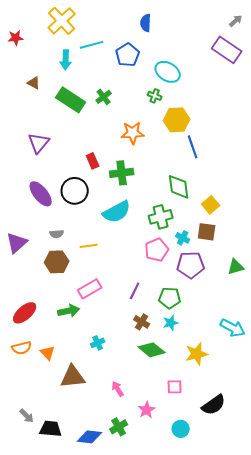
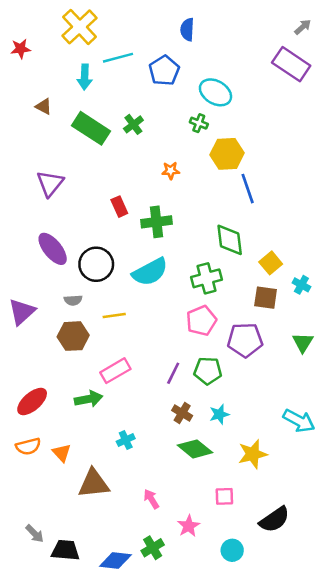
orange star: (133, 133) -> (171, 171), size x0.6
black circle: (75, 191) -> (96, 264), moved
cyan cross: (183, 238) -> (301, 285), moved
green triangle: (236, 267) -> (303, 342), turned -42
green pentagon: (170, 298) -> (208, 371), moved

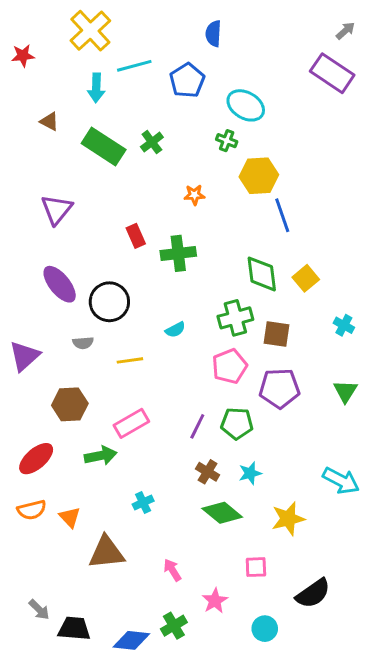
yellow square: (271, 263) -> (306, 278), moved
cyan semicircle: (150, 272) -> (175, 330), moved, size x0.5
brown square: (266, 298) -> (276, 334), moved
brown hexagon: (73, 336) -> (70, 404), moved

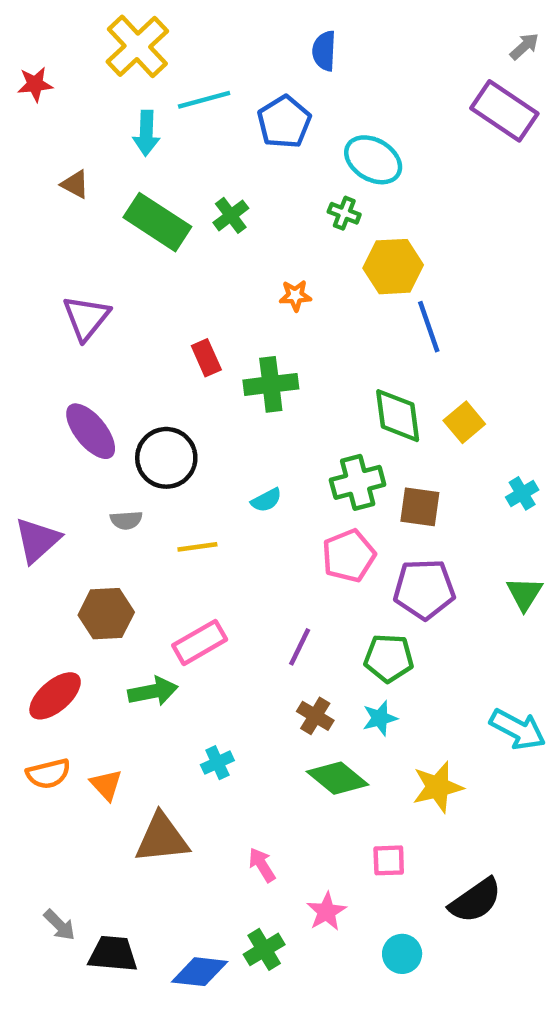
cyan cross: (344, 325) -> (522, 493), turned 30
green pentagon: (237, 423) -> (389, 658), moved

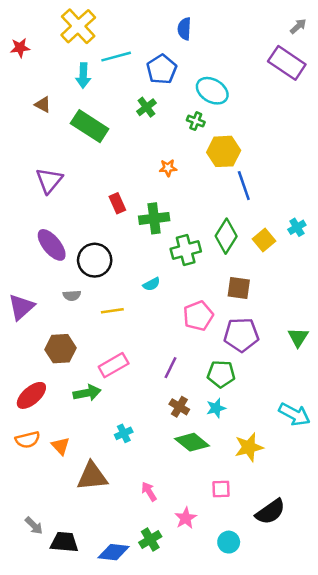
green cross: (231, 215) -> (146, 107), moved
green diamond: (398, 416) -> (226, 236), turned 40
green cross: (358, 482) -> (186, 250), moved
cyan cross: (522, 493) -> (297, 227), moved

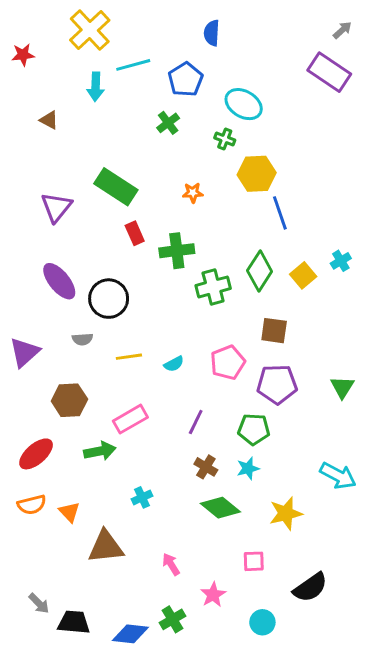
green rectangle: (90, 126) -> (116, 187), moved
cyan semicircle: (152, 284) -> (174, 364), moved

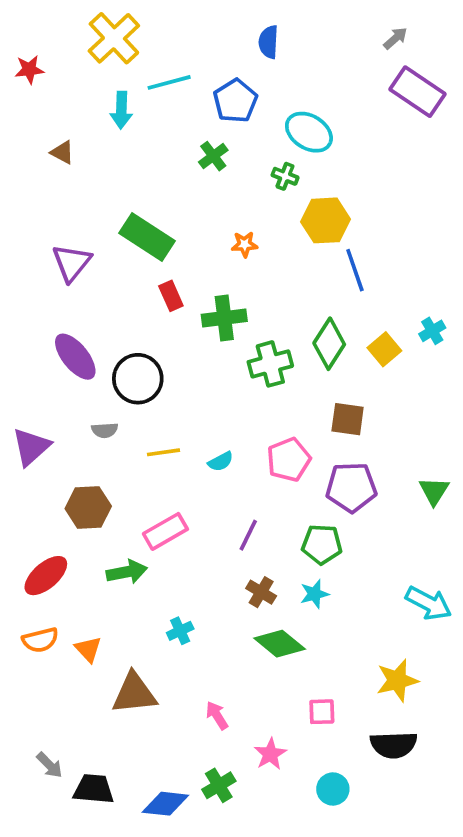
gray arrow: (342, 30) -> (395, 38), moved
yellow star: (286, 513) -> (397, 680), moved
black semicircle: (310, 587) -> (394, 745), turned 33

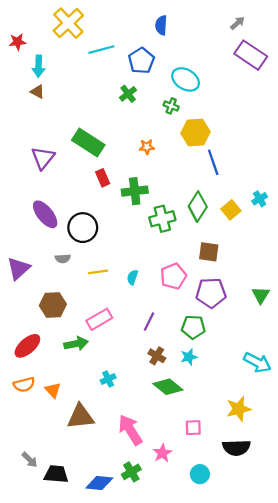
cyan arrow: (121, 110) -> (38, 66), moved
cyan semicircle: (221, 461) -> (132, 277), turned 136
pink arrow: (217, 715) -> (130, 430), size x1.8

